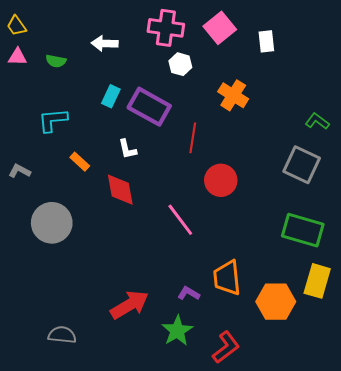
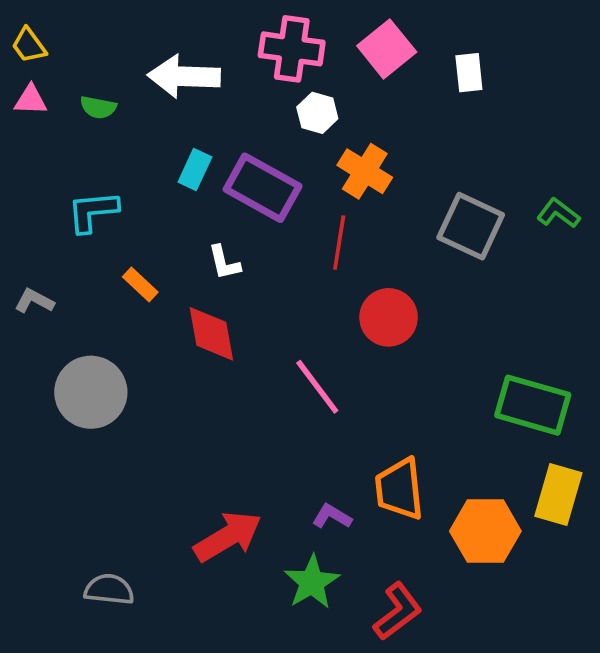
white arrow: (105, 43) -> (184, 76), size x1.5
orange cross: (233, 95) -> (365, 171), moved
gray square: (302, 165) -> (471, 226), moved

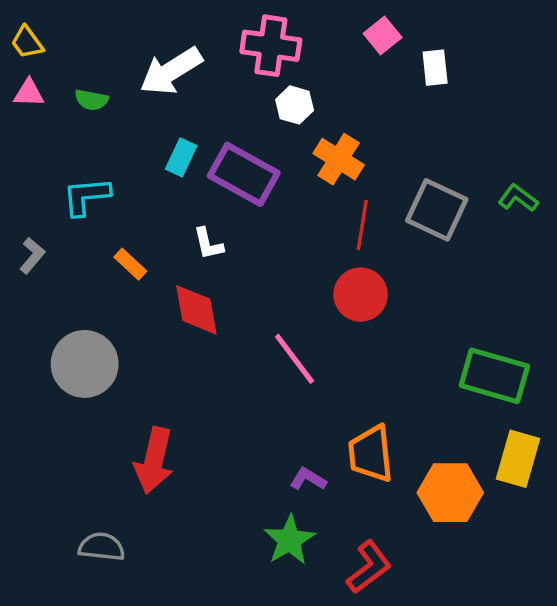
pink square: (387, 49) -> (383, 36), moved, size x0.7
white arrow: (184, 76) -> (171, 71), turned -34
red line: (339, 242) -> (362, 225), moved
gray L-shape: (34, 301) -> (32, 256), moved, turned 102
red arrow: (228, 537) -> (154, 460), moved, turned 134

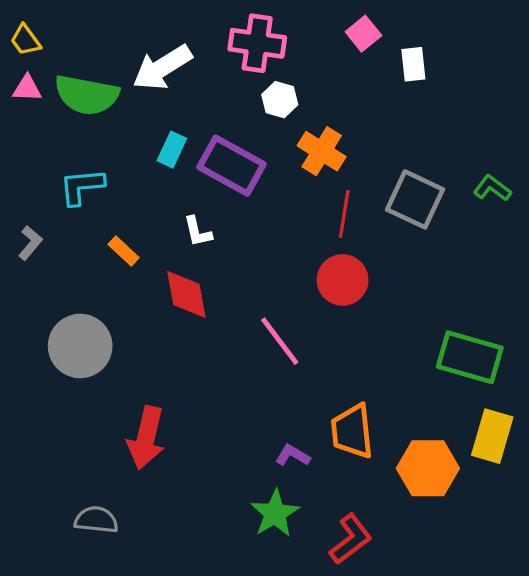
green semicircle: (91, 100) -> (87, 95), size x2.0

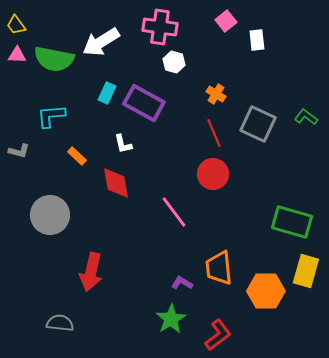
orange cross: (322, 151) -> (216, 94), moved, size x0.7
red line: (344, 214) -> (214, 133), turned -32
gray L-shape: (30, 243) -> (19, 151), turned 65

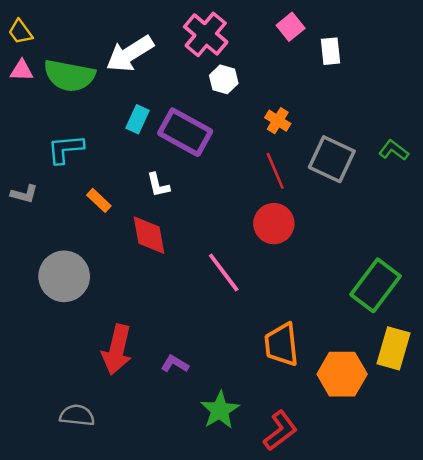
pink cross: (160, 27) -> (206, 34), turned 32
green rectangle: (292, 222) -> (376, 285), turned -69
purple L-shape: (182, 283) -> (175, 364), moved

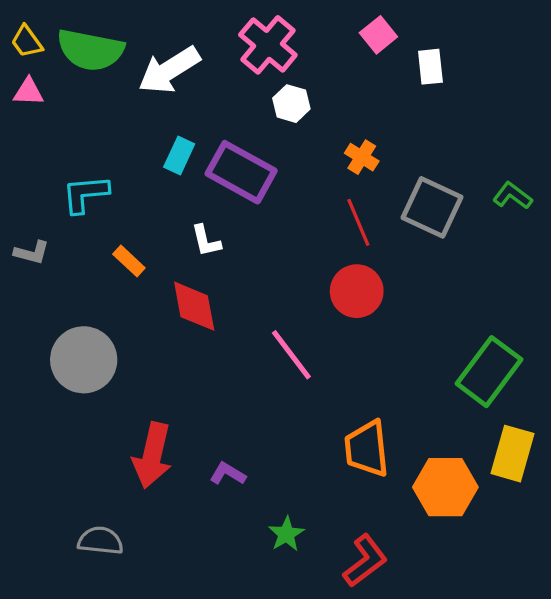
green semicircle: (69, 76) -> (90, 50), moved
green star: (220, 410) -> (286, 534), size x0.7

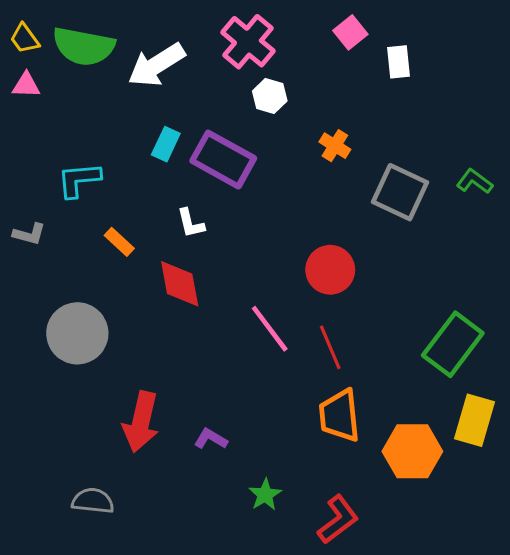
red line: (358, 222) -> (330, 347), moved

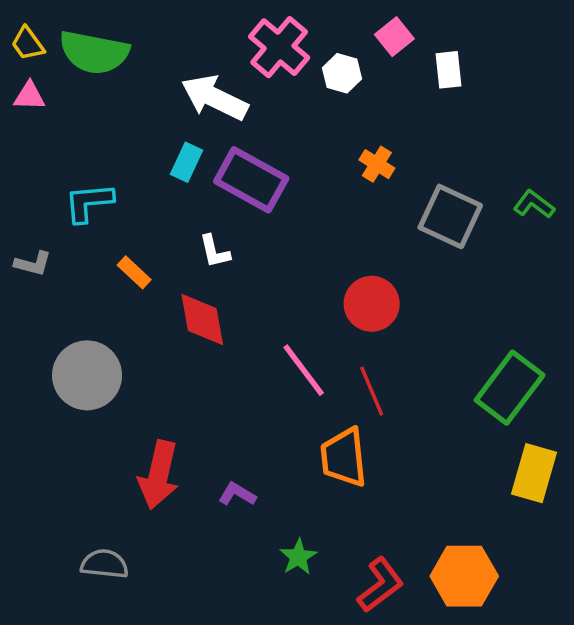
white arrow: (156, 65) -> (215, 98), moved, turned 58
white hexagon: (270, 96) -> (342, 73), moved
orange trapezoid: (340, 416) -> (344, 457), moved
orange hexagon: (412, 451) -> (464, 576), moved

